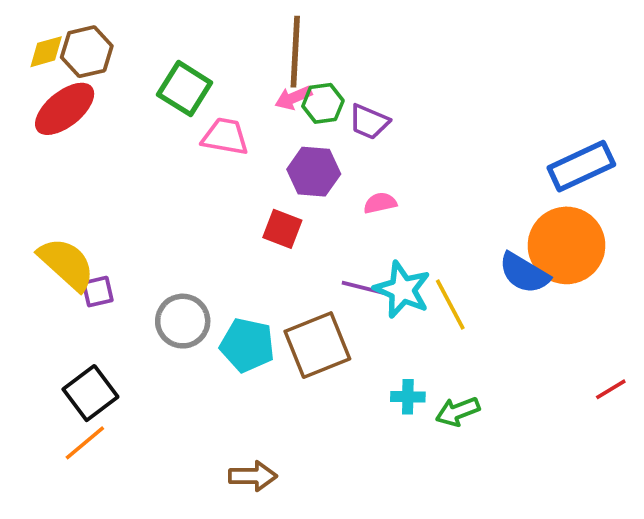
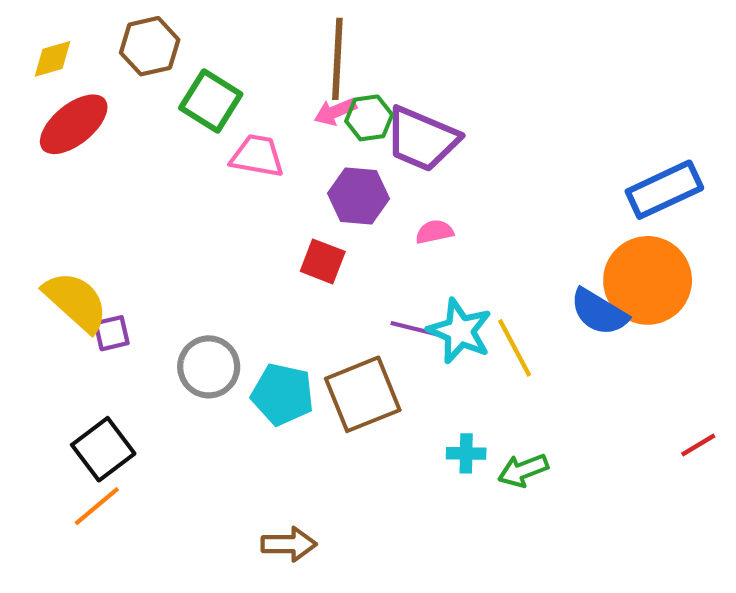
brown hexagon: (87, 52) -> (150, 46), moved
purple trapezoid: (369, 122) -> (422, 139), size x1.6

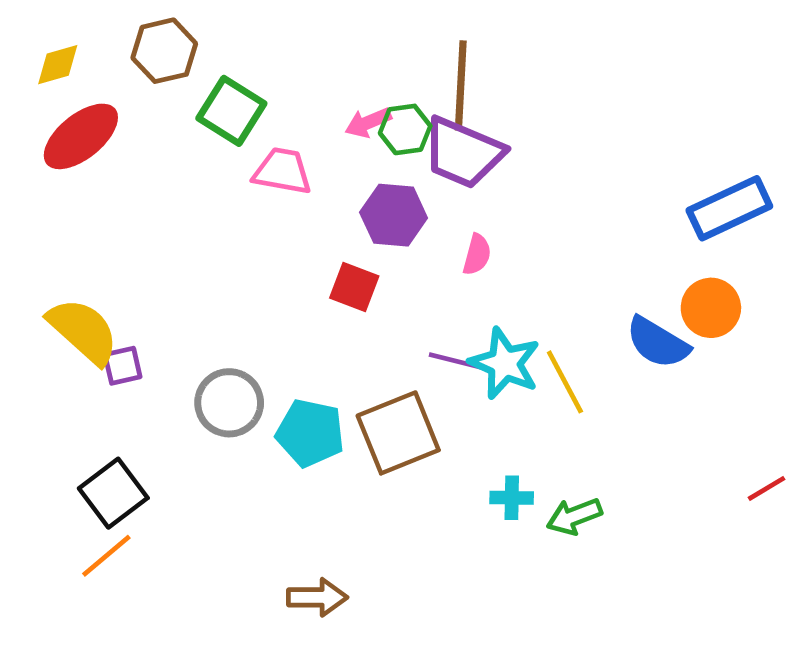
brown line: (337, 59) -> (461, 85), moved
pink semicircle: (434, 232) -> (477, 255), turned 117
orange circle: (648, 280) -> (711, 308), size x0.6

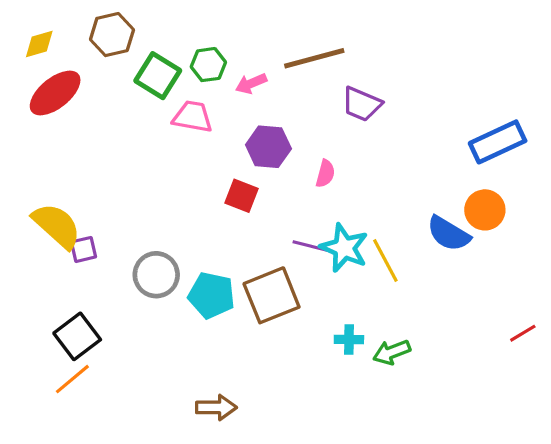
brown line: (461, 85) -> (314, 58), turned 72
green hexagon: (405, 129) -> (208, 65), moved
purple trapezoid: (463, 153) -> (362, 104), moved, size x0.7

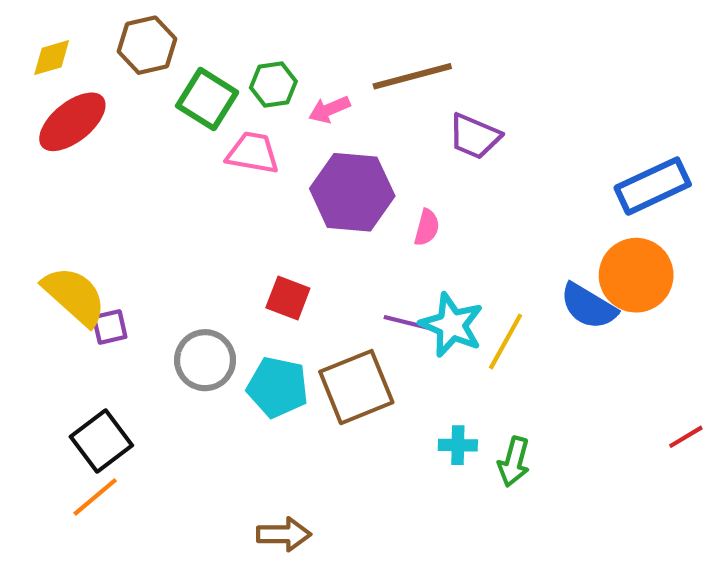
purple hexagon: (268, 147) -> (352, 192), size x1.4
red square: (242, 196) -> (288, 298), moved
orange circle: (485, 210) -> (636, 275), size x1.4
yellow line: (385, 261) -> (506, 342), turned 57
green arrow: (392, 352) -> (514, 462), turned -54

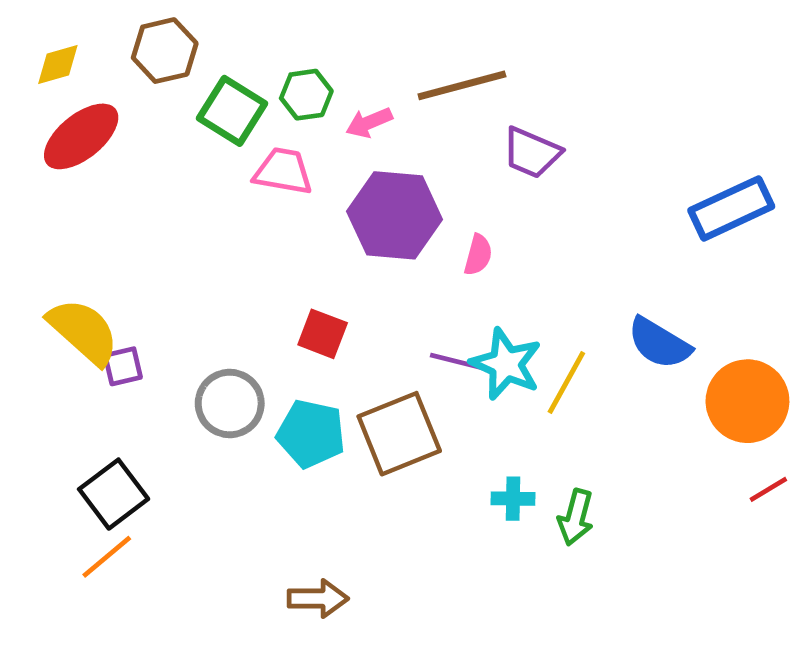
orange circle: (636, 275) -> (747, 401), moved

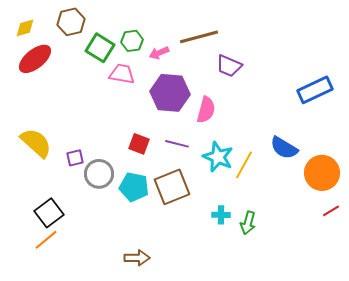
pink semicircle: (478, 255) -> (206, 110), size x1.5
purple line: (457, 362) -> (177, 144), moved
purple square: (123, 366) -> (75, 158), moved

